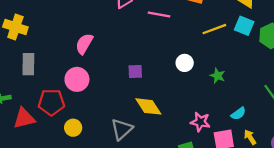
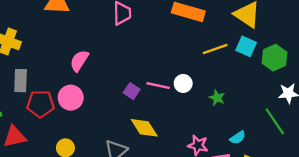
pink line: (159, 15) -> (158, 86), moved
purple square: (135, 71) -> (132, 91), turned 35
red pentagon: (51, 102) -> (40, 104), moved

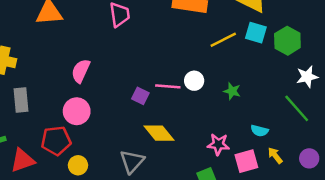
red pentagon: (40, 104) -> (56, 141), moved
cyan semicircle: (238, 138) -> (259, 131), turned 56

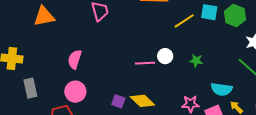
purple square: (140, 96) -> (118, 101), moved
cyan semicircle: (259, 131) -> (222, 89), size x1.5

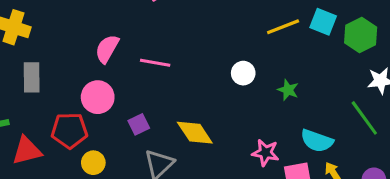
pink line: (145, 63) -> (155, 63), moved
purple square: (118, 101) -> (139, 124), moved, turned 32

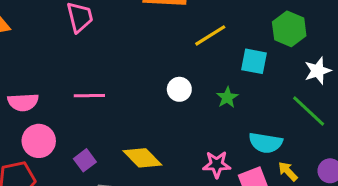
cyan square: (323, 22) -> (254, 61), moved
pink semicircle: (107, 49) -> (23, 102), moved, turned -112
green star: (288, 90) -> (227, 97), turned 30

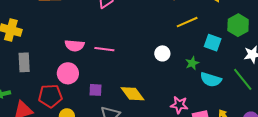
pink semicircle: (23, 102) -> (75, 45), moved
cyan semicircle: (266, 143) -> (211, 80), moved
purple square: (85, 160) -> (96, 90), turned 32

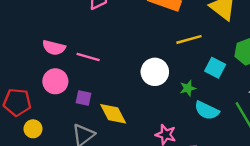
white circle: (162, 53) -> (155, 72), size x1.5
pink circle: (68, 73) -> (55, 81), moved
purple square: (96, 90) -> (84, 98), moved

